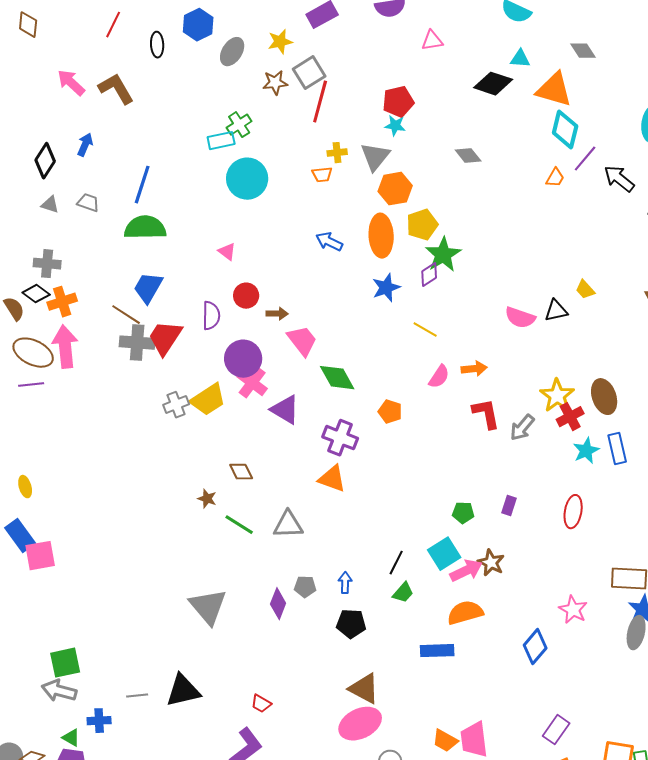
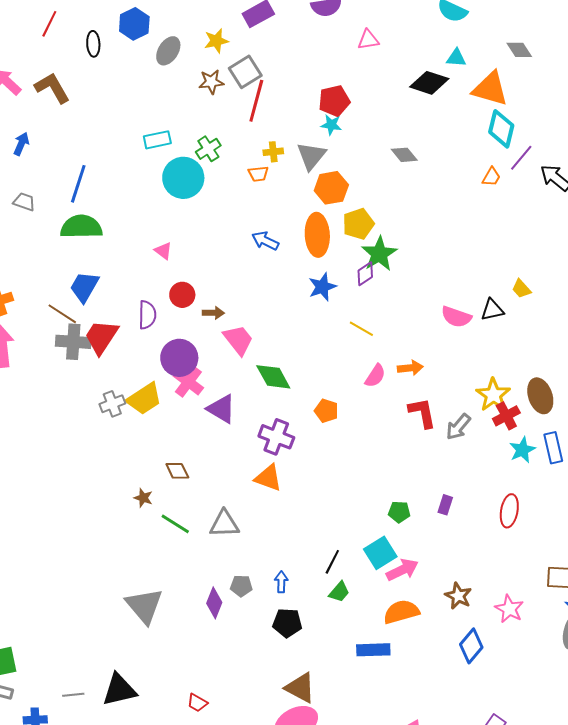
green cross: (239, 125) -> (208, 149), moved
brown star: (491, 563) -> (458, 596), moved

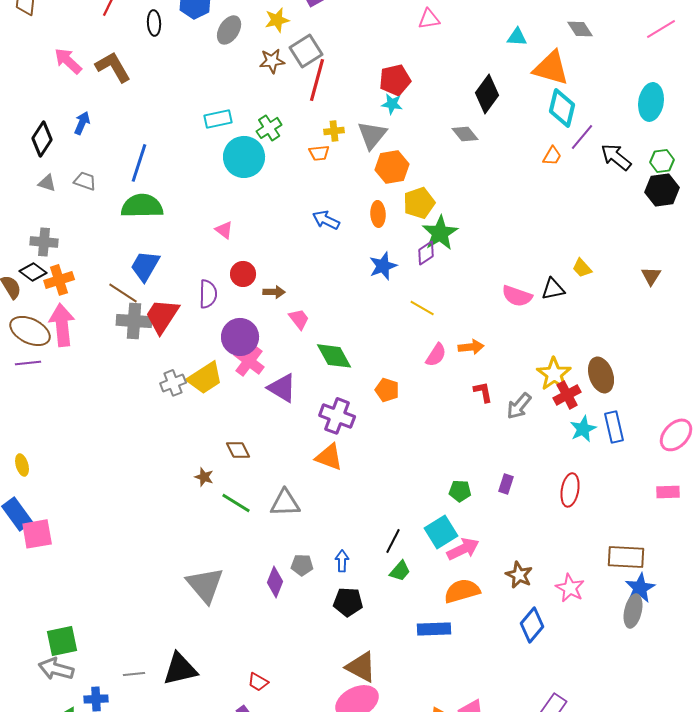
black diamond: (429, 83) -> (487, 94), moved, turned -72
orange ellipse: (317, 235) -> (378, 214), size x0.6
pink trapezoid: (238, 340) -> (299, 319), size x0.7
red L-shape: (422, 413) -> (483, 392), size x0.7

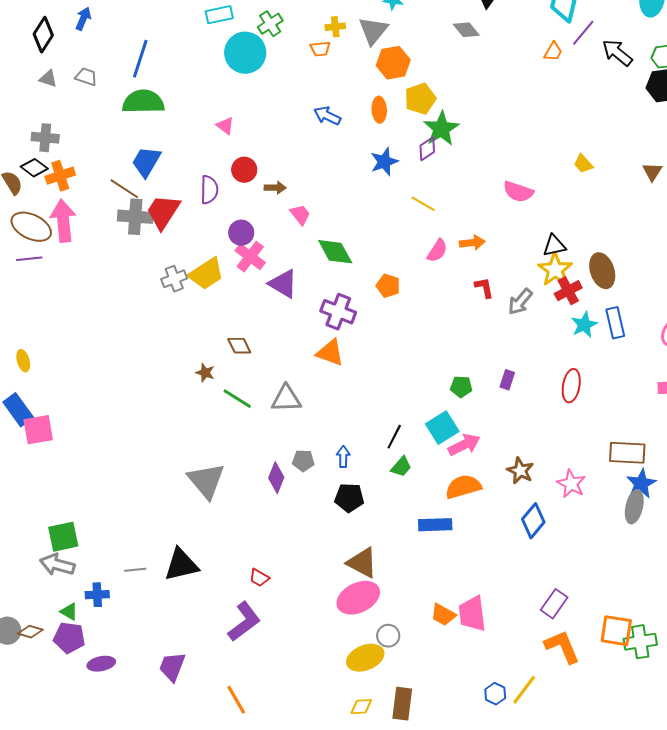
black triangle: (553, 289) -> (554, 246), moved
purple circle: (240, 337) -> (241, 233), size x0.7

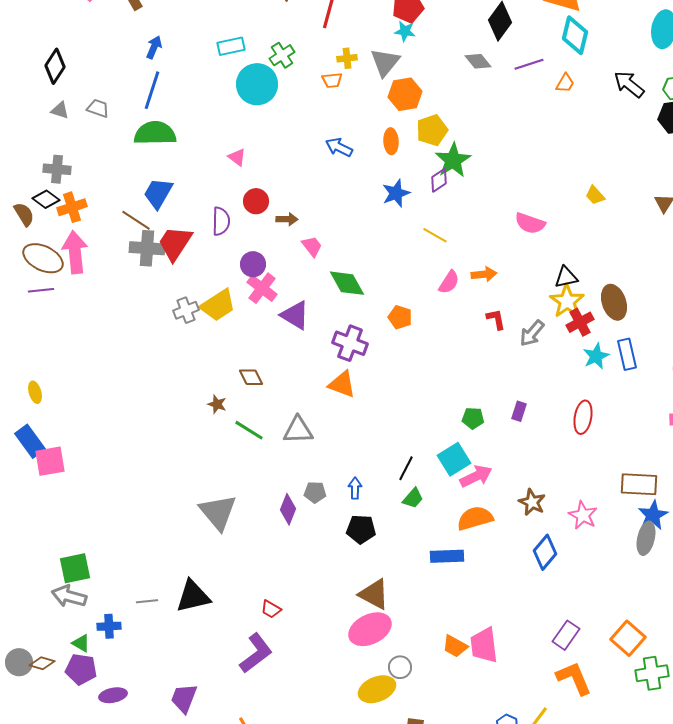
blue arrow: (83, 19) -> (154, 47), moved
purple line: (583, 33) -> (529, 64), moved, turned 32
orange square: (616, 631) -> (628, 638), moved, turned 32

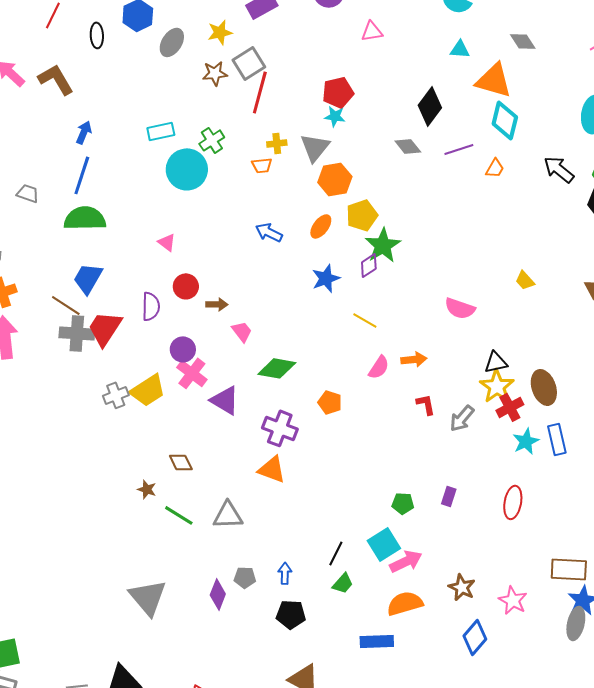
orange ellipse: (391, 141) -> (321, 226), turned 40
green diamond: (347, 283) -> (277, 368), turned -51

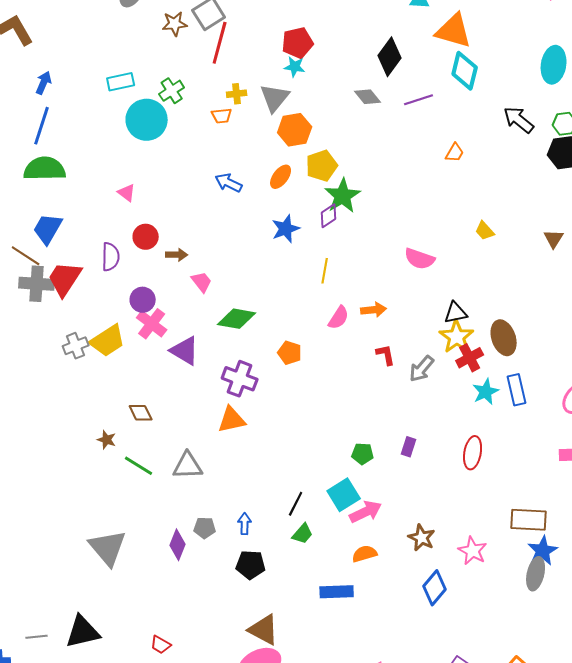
orange trapezoid: (495, 168) -> (455, 153), moved
yellow line: (365, 320) -> (325, 271), turned 70
orange triangle: (272, 469) -> (232, 420), turned -32
orange semicircle: (405, 603) -> (365, 554), size x0.7

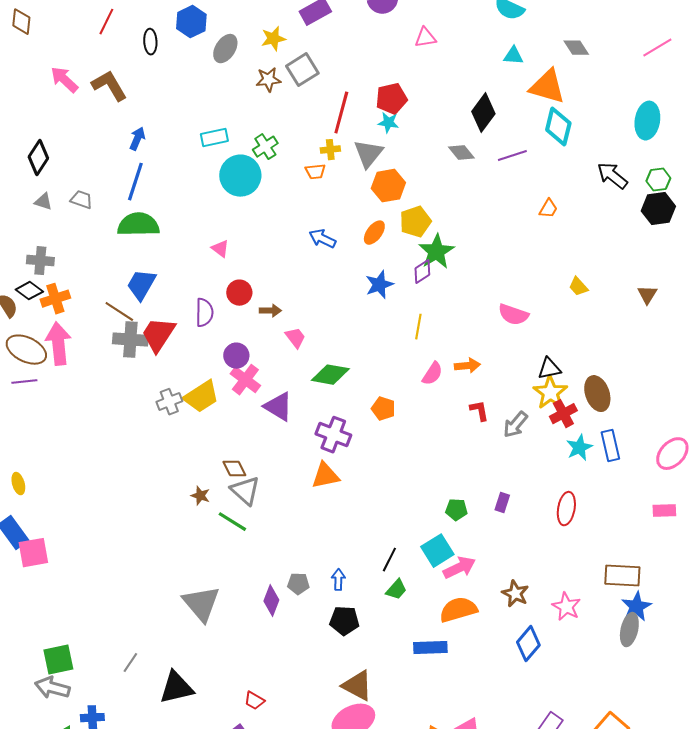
red line: (220, 43) -> (341, 113), moved
gray triangle: (188, 466) -> (245, 491), moved, turned 44
orange semicircle: (365, 554) -> (458, 610), size x1.5
gray line: (37, 637) -> (130, 663), moved, turned -50

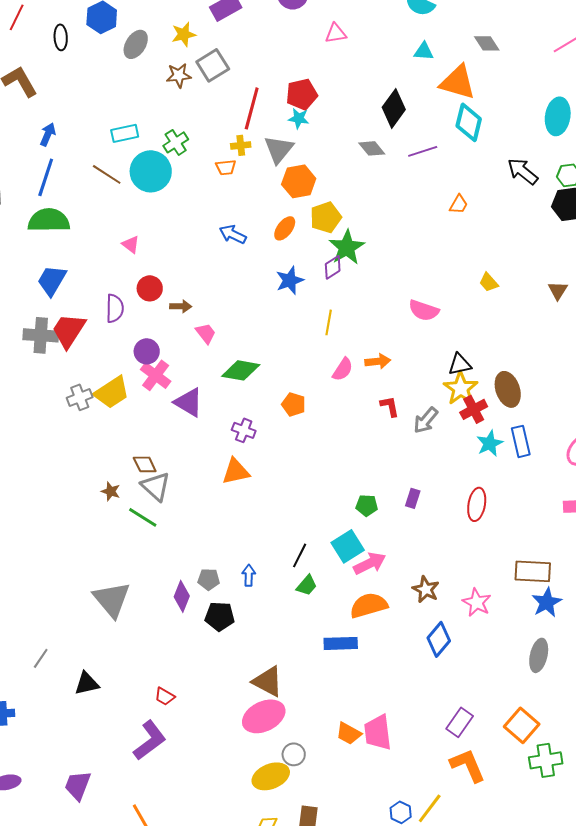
brown line: (119, 312) -> (107, 174), moved
purple cross: (333, 435) -> (244, 430), size x0.7
black pentagon: (344, 621) -> (220, 616), moved
gray ellipse: (629, 630) -> (539, 655), moved
black triangle: (176, 688) -> (87, 683), size x0.7

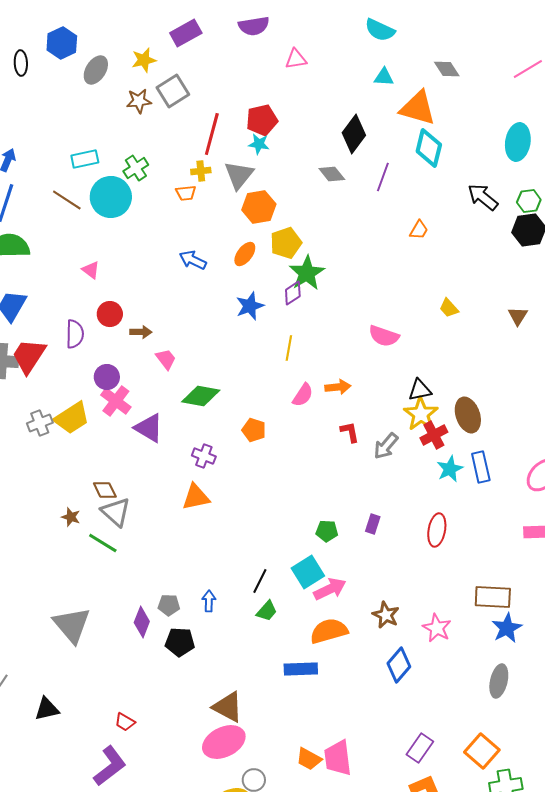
purple line: (423, 151) -> (383, 177), turned -52

